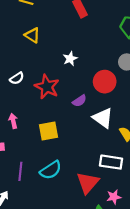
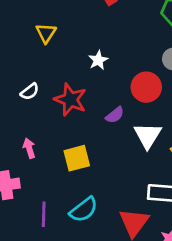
yellow triangle: (32, 35) -> (46, 33), turned 35
white triangle: (103, 118) -> (148, 135), turned 30

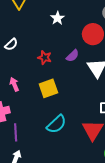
red star: (70, 100) -> (45, 58), moved, size x0.6
purple line: (44, 214) -> (16, 132), moved

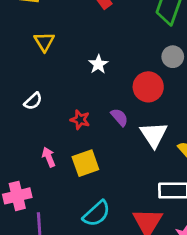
purple semicircle: (73, 56) -> (119, 117), turned -88
pink arrow: (14, 84) -> (49, 157), moved

